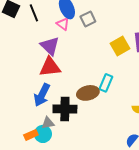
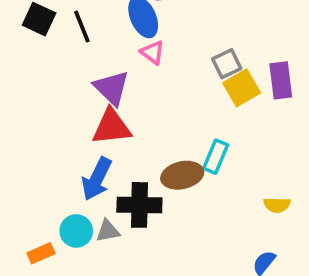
gray square: (88, 19) -> (227, 64), moved
pink triangle: (63, 24) -> (152, 53), moved
cyan circle: (43, 134) -> (76, 231), moved
orange rectangle: (31, 135) -> (41, 253), moved

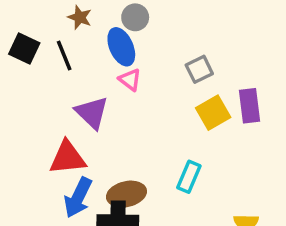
gray square: (227, 64) -> (199, 69), moved
red triangle: (112, 127) -> (68, 158), moved
brown ellipse: (182, 175) -> (126, 194), moved

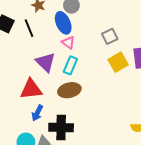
cyan rectangle: (189, 177) -> (70, 65), moved
brown ellipse: (126, 194) -> (69, 90), moved
blue arrow: (78, 198) -> (37, 113), size x0.7

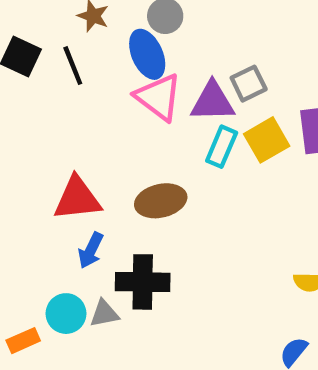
pink triangle: (68, 43) -> (158, 97), size x1.6
purple triangle: (46, 62) -> (213, 102), moved, turned -45
cyan rectangle: (70, 65) -> (222, 147), moved

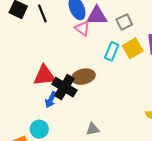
pink triangle: (158, 97) -> (82, 28), size x0.7
purple triangle: (213, 102) -> (97, 16), moved
black cross: (143, 282) -> (64, 87), moved, turned 30
gray triangle: (104, 314) -> (93, 129), moved

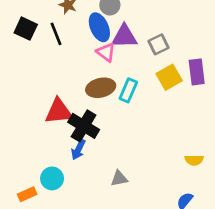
cyan rectangle: (112, 51) -> (128, 90), moved
brown ellipse: (83, 77) -> (101, 88), moved
blue arrow: (51, 100) -> (78, 150), moved

